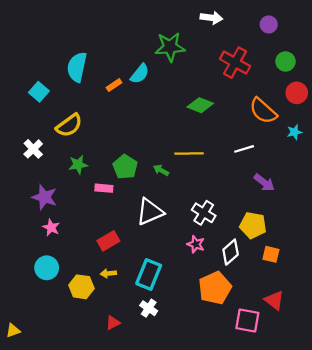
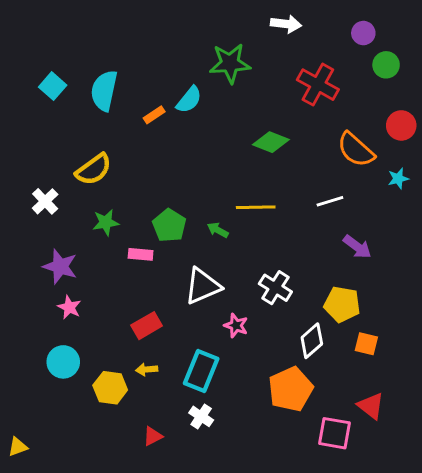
green circle: (286, 61) -> (386, 65), moved
cyan square: (39, 92) -> (53, 86), moved
pink star: (196, 244) -> (236, 326), moved

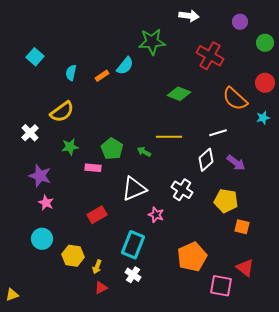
green circle: (386, 65) -> (265, 43), moved
cyan semicircle: (104, 91) -> (71, 73), moved, size x0.6
white diamond: (312, 341) -> (206, 160), moved
yellow arrow: (147, 369) -> (97, 267), moved, turned -64

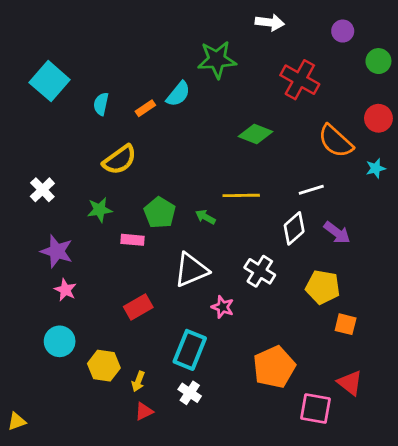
cyan square: (35, 57) -> (50, 81), size x1.5
yellow semicircle: (62, 112) -> (120, 160), moved

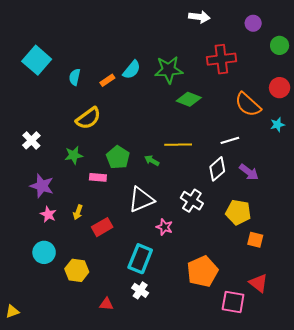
green star: (217, 60) -> (169, 70), moved
red cross: (300, 80) -> (221, 59), turned -36
yellow arrow: (138, 381) -> (78, 212), moved
red triangle: (144, 411) -> (106, 304), turned 32

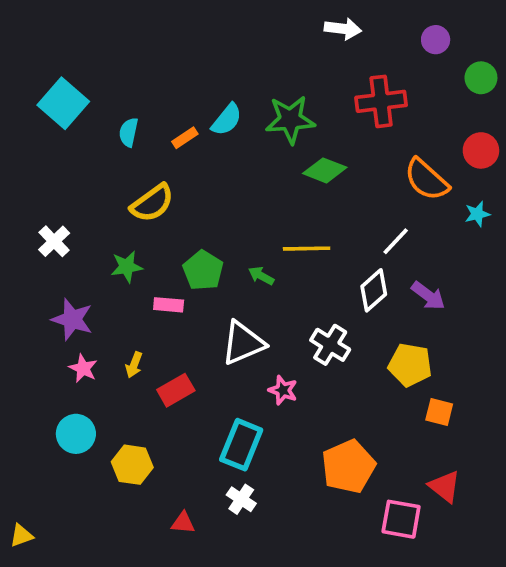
white line: (230, 140) -> (396, 241), turned -30

